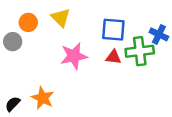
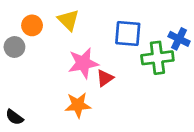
red triangle: (113, 57) -> (105, 78), moved, turned -42
orange star: (43, 98) -> (78, 105), moved, turned -30
black semicircle: (13, 104) -> (14, 117), turned -98

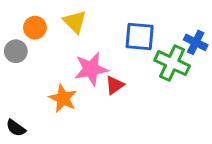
green cross: (157, 58) -> (172, 63), turned 32
orange star: (78, 105) -> (63, 98), moved, turned 30

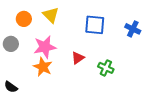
gray circle: (16, 51) -> (11, 44), moved
green cross: (172, 63) -> (106, 68), moved, size x0.7
pink star: (91, 69) -> (45, 47), moved

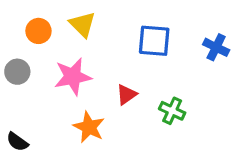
orange star: (43, 67) -> (89, 127), moved

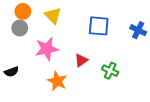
orange circle: (38, 31) -> (23, 11), moved
gray circle: (17, 72) -> (20, 28), moved
black semicircle: (17, 142) -> (11, 72), moved, turned -56

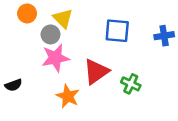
gray circle: (20, 28) -> (51, 34), moved
blue cross: (138, 30) -> (164, 36), turned -35
red triangle: (81, 60) -> (96, 72), size x1.6

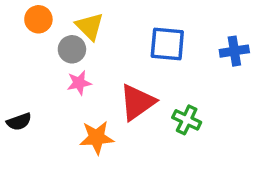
pink star: (55, 58) -> (79, 83), size x0.6
orange star: (68, 96) -> (97, 138), turned -30

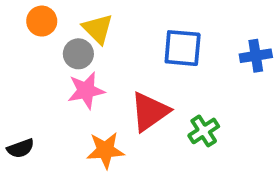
pink star: (79, 83) -> (86, 90), size x1.4
green cross: (187, 120) -> (204, 131), turned 32
black semicircle: (19, 122) -> (21, 148), moved

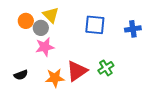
orange circle: (42, 21) -> (26, 21), moved
red triangle: (150, 112) -> (77, 71), moved
black semicircle: (21, 148) -> (21, 75), moved

